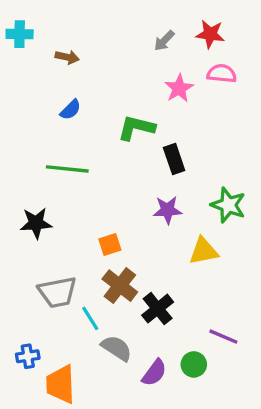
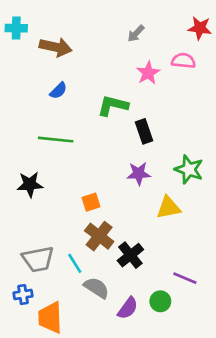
red star: (210, 34) -> (200, 28), moved
brown arrow: (67, 57) -> (56, 47), size x1.6
gray trapezoid: (57, 292) -> (38, 259), moved

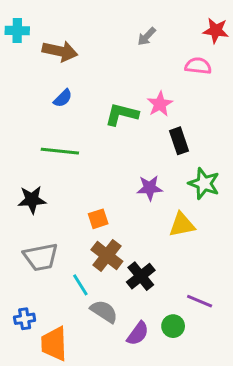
pink star: (148, 73) -> (160, 104), moved
black rectangle: (144, 131) -> (179, 141), moved
gray trapezoid: (38, 259) -> (41, 257), moved

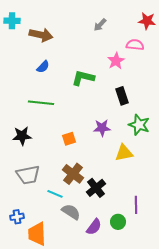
pink star: (160, 104) -> (116, 61), moved
orange square: (98, 219) -> (69, 139), moved
cyan line: (80, 285) -> (55, 194), turned -35
purple line: (200, 301) -> (136, 205), turned 66

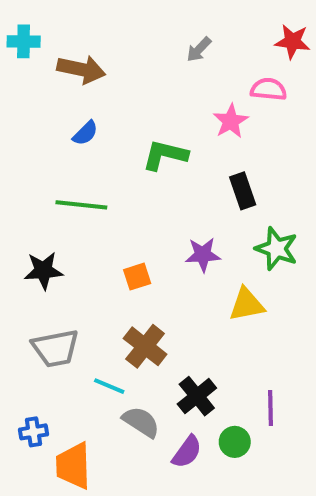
black cross: (96, 188) -> (197, 396), moved

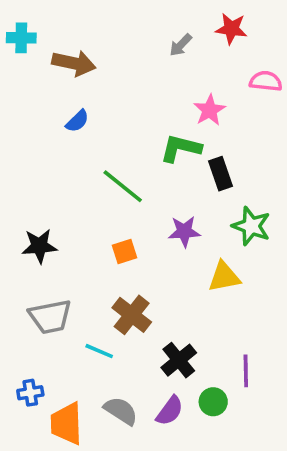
red star: (292, 41) -> (231, 29), moved
pink semicircle: (269, 89) -> (266, 81), moved
green L-shape: (165, 155) -> (181, 148), moved
green line: (81, 205) -> (123, 186), moved, turned 33
gray semicircle: (141, 422) -> (121, 411), moved

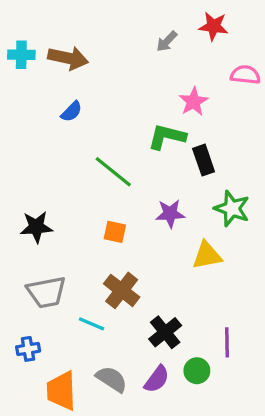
cyan cross: (21, 38) -> (21, 55), moved
orange square: (124, 251) -> (115, 232), turned 30
blue cross: (30, 393) -> (28, 349), moved

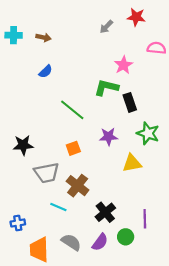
brown arrow: (68, 58) -> (43, 37), size x0.6
orange square: (115, 232) -> (73, 148), turned -32
gray trapezoid: (46, 292) -> (47, 173), moved

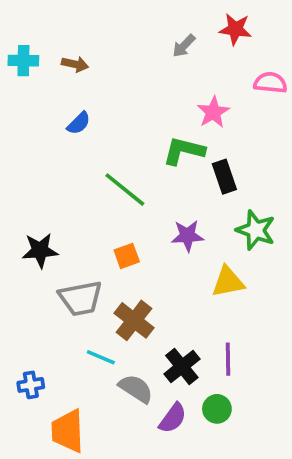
purple line: (145, 219) -> (228, 359), moved
gray semicircle: (71, 242) -> (136, 389), moved

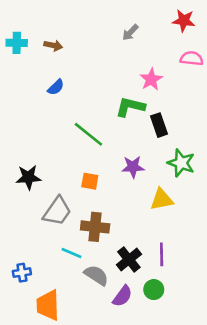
red star: (235, 29) -> (184, 21), moved
orange square: (127, 256) -> (90, 181), turned 30
gray trapezoid: (81, 298) -> (57, 211), turned -44
brown cross: (134, 320) -> (95, 227), turned -32

